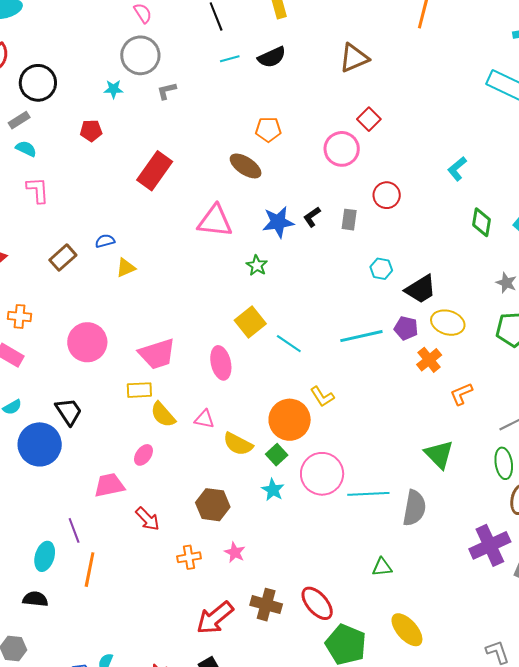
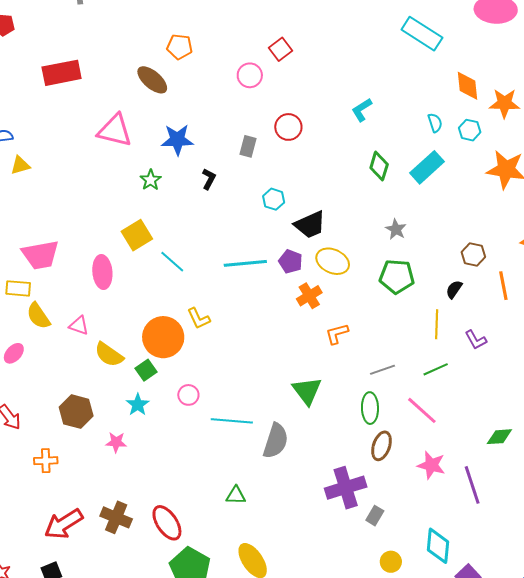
pink circle: (342, 149) -> (250, 75), size x0.7
red rectangle: (155, 171) -> (62, 73), turned 36
black L-shape: (312, 217) -> (209, 179), moved, turned 145
pink circle: (322, 474) -> (188, 395), size x0.5
pink star: (235, 552) -> (116, 442), moved, turned -30

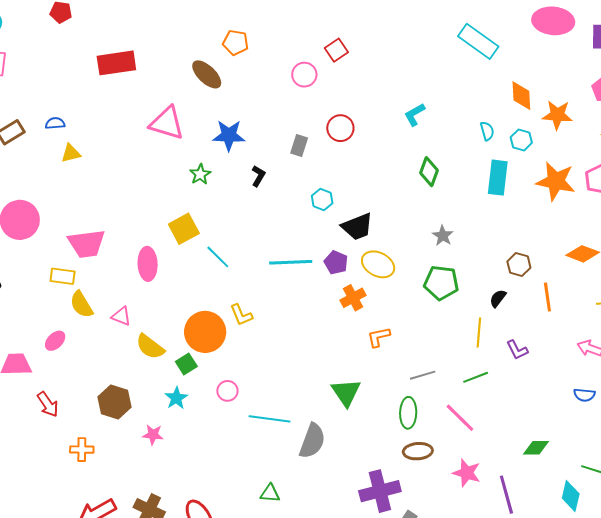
cyan rectangle: (427, 167) -> (498, 178), moved, turned -44
brown ellipse: (381, 446) -> (418, 451), turned 64

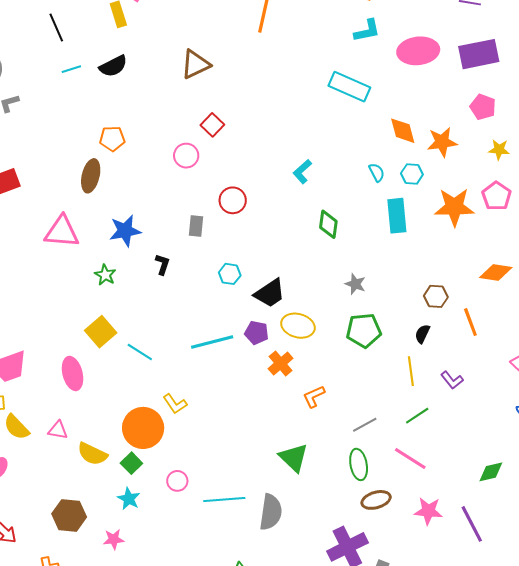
brown ellipse: (207, 74) -> (91, 176), turned 72

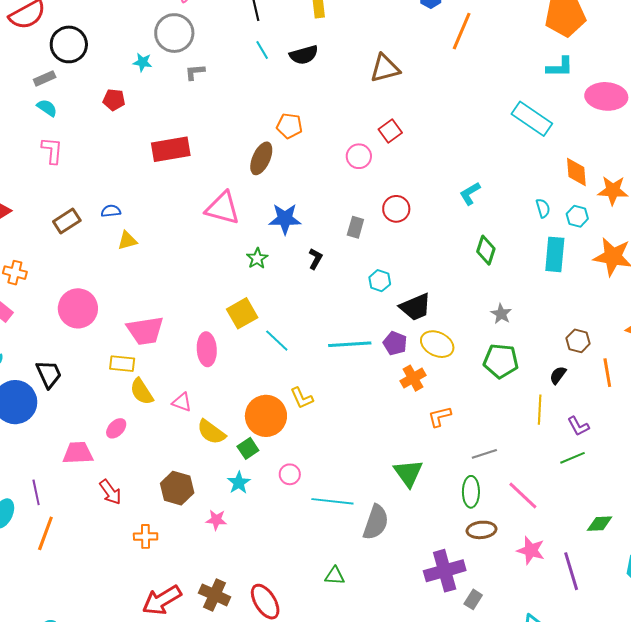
cyan line: (71, 69) -> (262, 50), turned 66
green line: (417, 416) -> (572, 458), moved

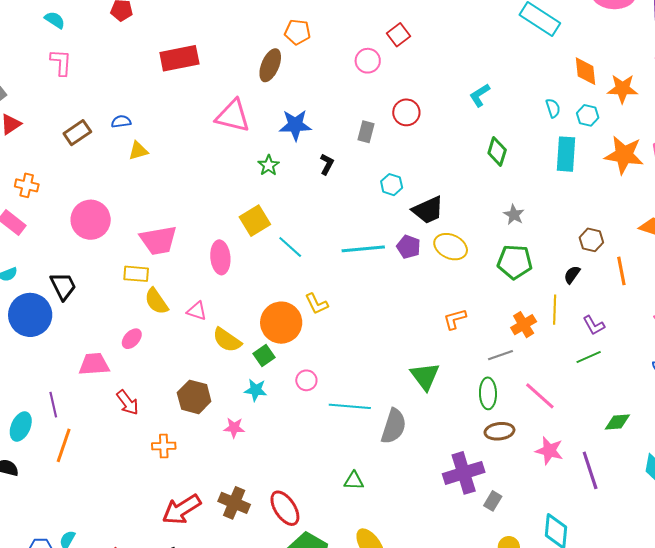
orange cross: (413, 378) -> (524, 325), moved
cyan star: (239, 483) -> (256, 390), turned -30

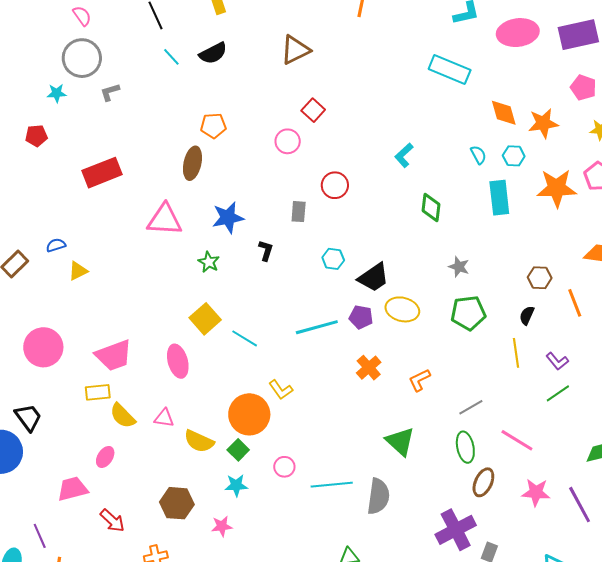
orange cross: (524, 325) -> (369, 368), moved
brown ellipse: (499, 431) -> (483, 482), turned -48

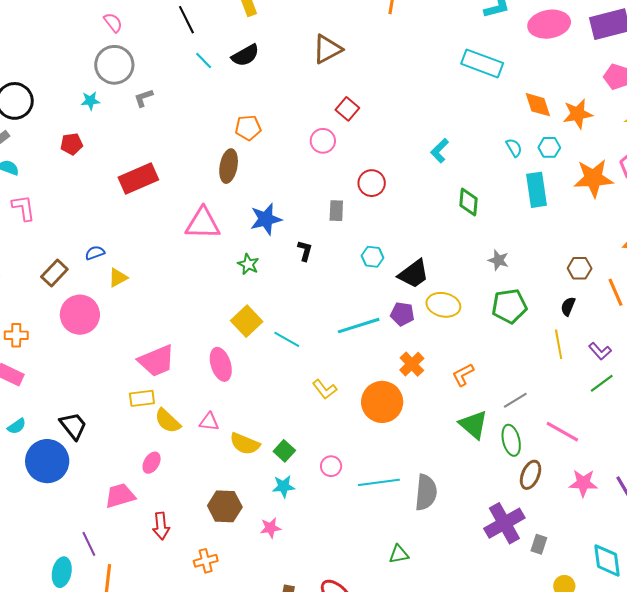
pink circle: (43, 347) -> (80, 315), moved
orange circle: (249, 414) -> (382, 402), moved
green triangle: (400, 441) -> (473, 425), moved
red arrow: (112, 521) -> (161, 526), turned 44

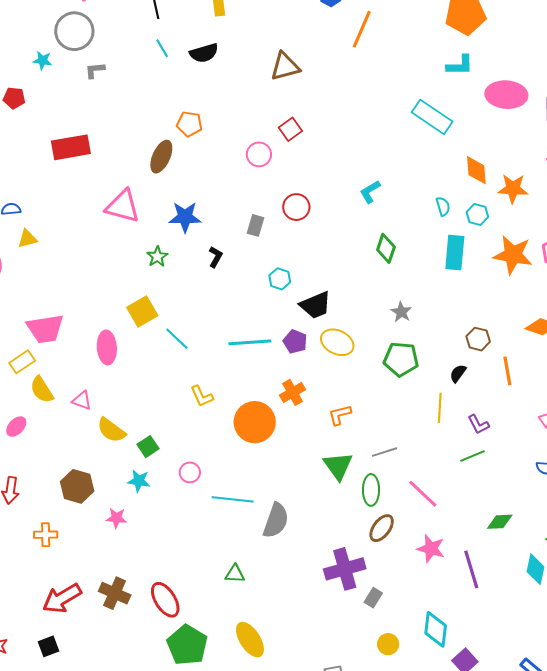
yellow rectangle: (142, 398) -> (22, 362), turned -40

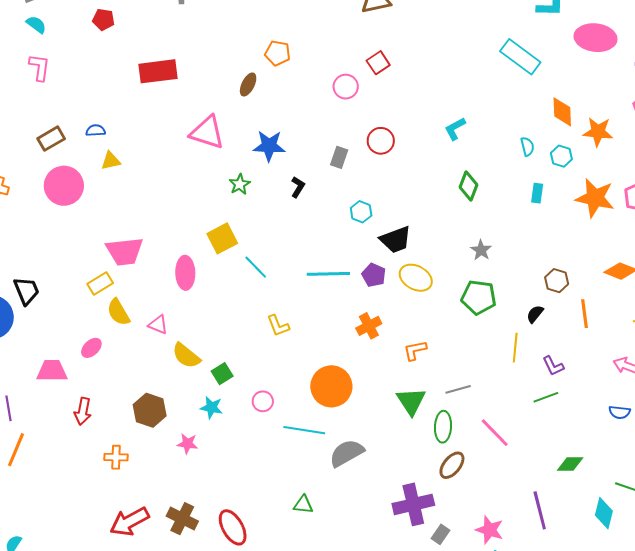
brown ellipse: (161, 157) -> (248, 84), size x0.7
cyan rectangle: (455, 253) -> (537, 193), size x0.6
orange circle: (255, 422) -> (331, 386), moved
gray semicircle: (276, 520) -> (347, 453), turned -141
pink star: (431, 549) -> (490, 530), moved

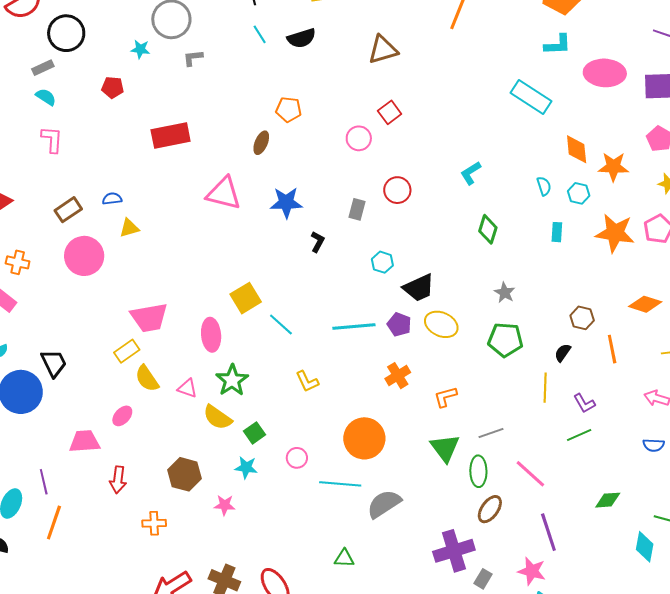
green star: (240, 184) -> (232, 380), moved, size x1.5
purple line: (540, 510) -> (548, 532), moved

